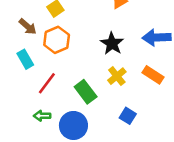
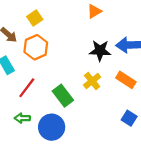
black star: (112, 44) -> (100, 51), moved, turned -30
blue square: (128, 116) -> (129, 118), moved

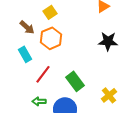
yellow cross: (92, 81) -> (109, 95), moved

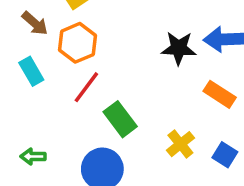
red line: (43, 74) -> (86, 87), moved
green arrow: (39, 101) -> (33, 156), moved

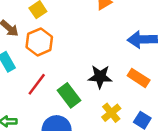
black star: (179, 48) -> (100, 77), moved
red line: (86, 87) -> (37, 84), moved

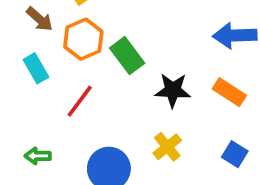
green rectangle: (69, 95) -> (127, 56), moved
yellow cross: (111, 113) -> (167, 147), moved

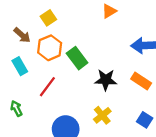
green arrow: (38, 156) -> (16, 108), moved, turned 63

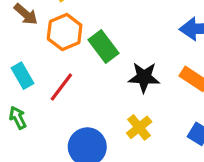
cyan rectangle: (20, 66) -> (23, 76), moved

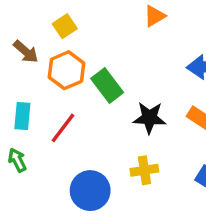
cyan rectangle: (23, 76) -> (22, 116), turned 35
yellow cross: (139, 127) -> (144, 170), turned 30

